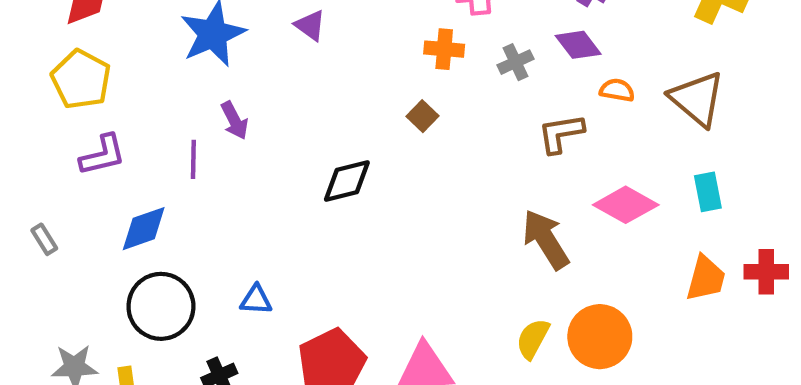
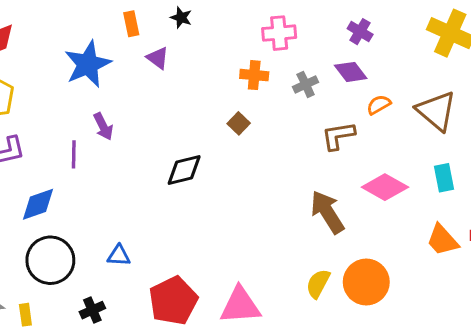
orange semicircle: (617, 90) -> (379, 105), turned -40
orange trapezoid: (706, 278) -> (442, 240), turned 123

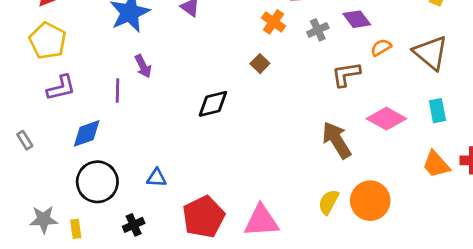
orange cross: (254, 75) -> (273, 22), turned 30

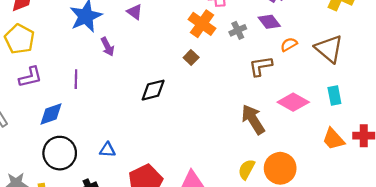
orange cross: (273, 22) -> (202, 24), size x1.4
purple arrow: (143, 66) -> (107, 47), moved

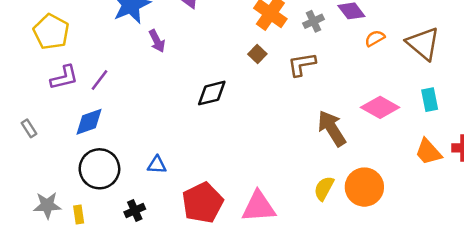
brown L-shape: (261, 66) -> (302, 64), moved
purple line: (76, 79) -> (99, 80), moved, turned 36

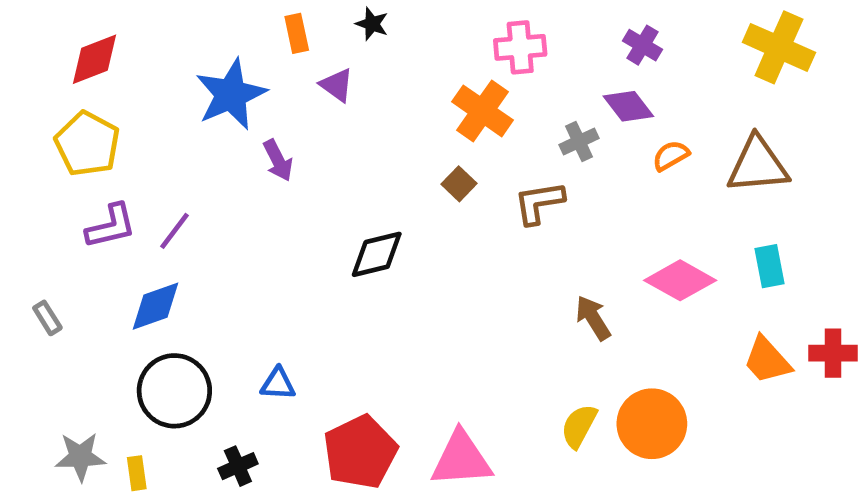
gray cross: (313, 21) -> (579, 141), moved
brown triangle: (423, 44) -> (758, 165), turned -45
brown arrow: (332, 128) -> (593, 318), size x0.7

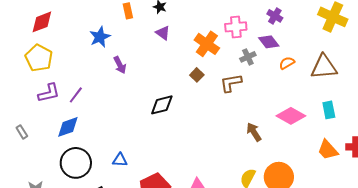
pink cross: (520, 47) -> (236, 27), moved
purple triangle: (337, 85) -> (163, 33), moved
blue star: (231, 94) -> (100, 37), size x0.7

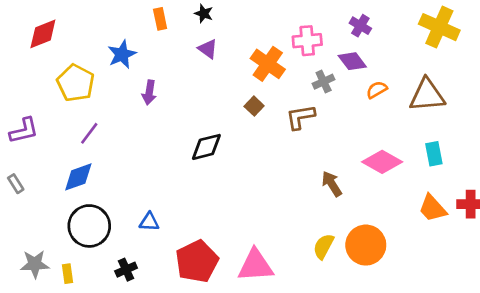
yellow pentagon: (39, 58) -> (76, 83), moved
purple arrow: (120, 65) -> (149, 92), turned 36
purple L-shape: (49, 93) -> (24, 131), moved

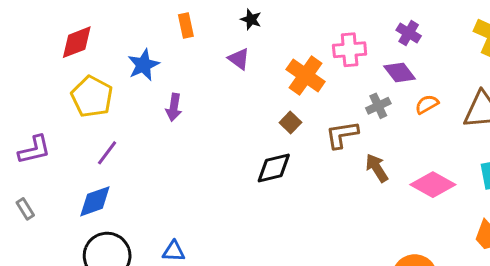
black star: (204, 13) -> (251, 19), moved
red diamond: (43, 34) -> (77, 42), moved
gray cross: (324, 82) -> (378, 106), moved
black diamond: (206, 147) -> (274, 168), moved
brown arrow: (332, 184) -> (377, 168), moved

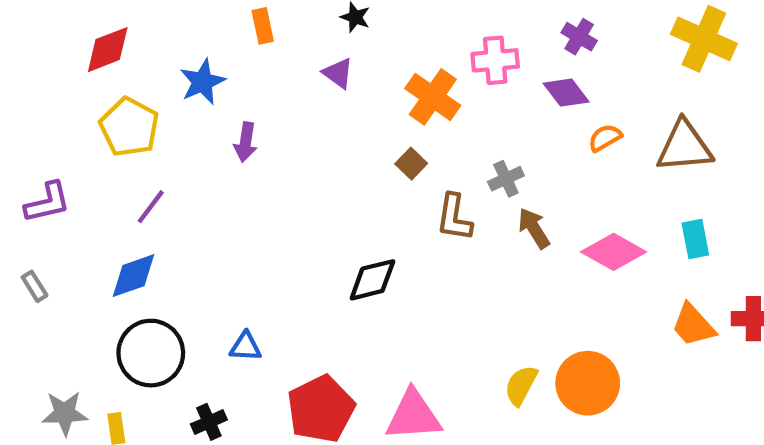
gray cross: (378, 106) -> (506, 179), moved
brown L-shape: (342, 135) -> (454, 217), moved, turned -72
black diamond: (274, 168) -> (372, 280), moved

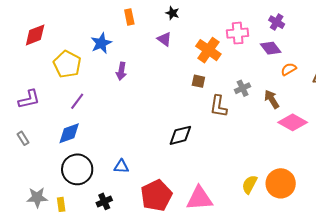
red diamond: (108, 50) -> (35, 35), moved
brown square: (411, 164) -> (198, 81), turned -32
brown arrow: (534, 228) -> (272, 99), moved

